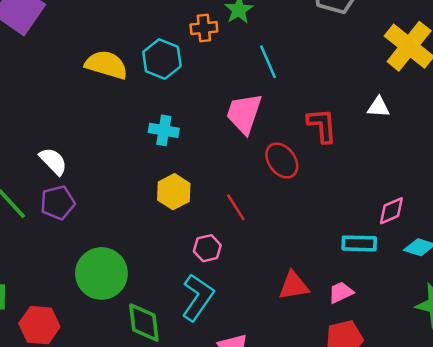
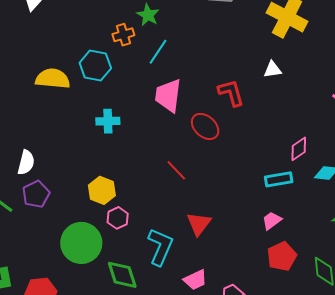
cyan line: (268, 62) -> (158, 52), moved, turned 68
white semicircle: (53, 161) -> (26, 162), turned 70
yellow hexagon: (174, 192) -> (102, 190), moved
pink hexagon: (207, 248) -> (118, 218), moved
red triangle: (294, 286) -> (199, 224), moved, turned -32

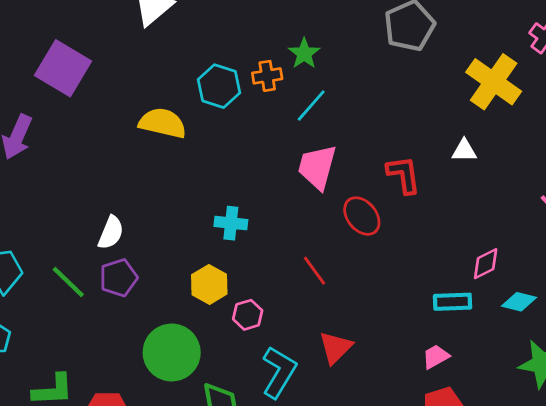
cyan hexagon: (95, 66) -> (219, 86), moved
cyan cross: (108, 121) -> (231, 223), moved
pink hexagon: (118, 218) -> (248, 315), moved

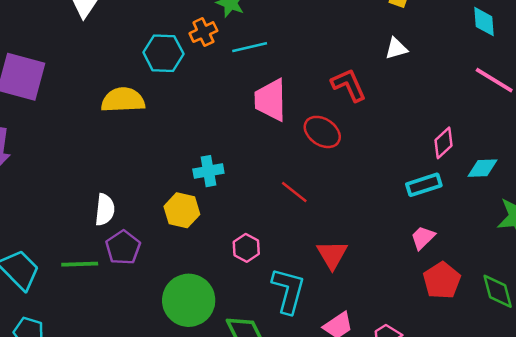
cyan line: (311, 105) -> (250, 47), turned 52
green line: (68, 282) -> (80, 264), turned -30
yellow hexagon: (209, 284) -> (182, 210), moved

